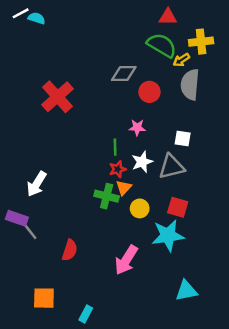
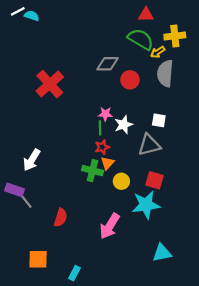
pink star: (137, 127) -> (105, 114), moved
white star: (142, 162) -> (124, 125), moved

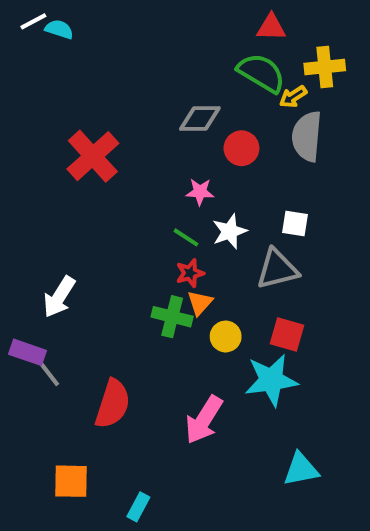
pink star: (105, 114) -> (200, 192), moved
green line: (100, 128) -> (186, 237), turned -56
red semicircle: (61, 218) -> (113, 404), size x1.4

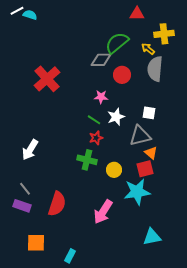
green semicircle: (261, 73) -> (117, 43), moved, turned -70
yellow arrow: (293, 97) -> (148, 49), turned 72
orange triangle: (200, 303) -> (151, 153), moved, turned -32
red square: (287, 335) -> (145, 169), turned -30
purple rectangle: (27, 352) -> (22, 206), moved

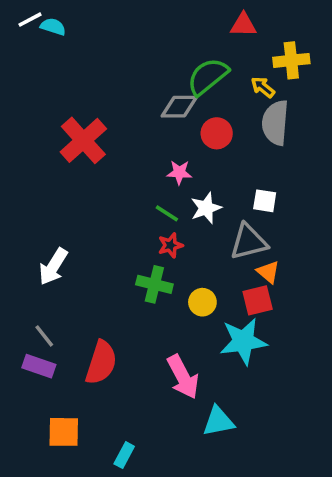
pink arrow: (103, 212) -> (183, 377), turned -60
cyan triangle: (152, 237) -> (218, 421), moved

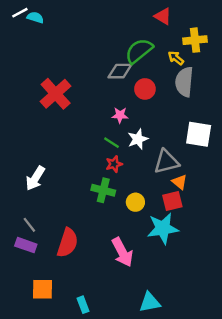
red triangle: (243, 25) -> (163, 16), turned 30
white square: (265, 201) -> (199, 134), moved, size x1.6
cyan triangle: (218, 421) -> (150, 302), moved
cyan rectangle: (124, 455) -> (83, 305), turned -49

